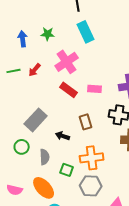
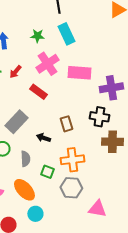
green star: (48, 34) -> (37, 36), moved
pink rectangle: (95, 89) -> (79, 73), moved, size x1.6
red rectangle: (69, 90) -> (38, 92), moved

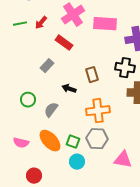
gray rectangle: (16, 122) -> (47, 66), moved, size x0.6
gray semicircle: (25, 159) -> (51, 110), turned -140
green square: (47, 172) -> (73, 142), moved
cyan circle: (35, 214) -> (77, 162), moved

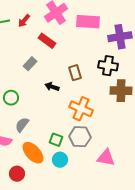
gray semicircle: (51, 110) -> (22, 125), moved
orange cross: (98, 111) -> (81, 109), turned 30
orange ellipse: (50, 141) -> (33, 153), moved

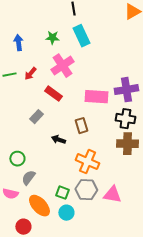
pink rectangle: (88, 22) -> (96, 97), moved
black cross: (108, 66) -> (125, 119), moved
green circle: (11, 98) -> (17, 159), moved
pink triangle: (106, 158) -> (112, 195), moved

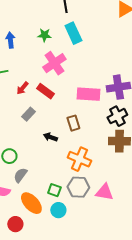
red arrow: (30, 74) -> (22, 88), moved
black cross: (125, 119) -> (117, 116), turned -36

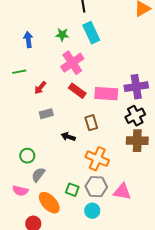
red rectangle: (45, 91) -> (77, 91), moved
gray rectangle: (28, 114) -> (46, 114), turned 32
cyan circle: (58, 210) -> (92, 211), moved

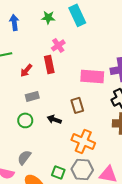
pink cross: (72, 63) -> (58, 45), size x0.6
red rectangle: (77, 91) -> (49, 64), moved, turned 42
green circle: (27, 156) -> (25, 120), moved

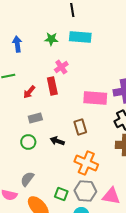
cyan rectangle: (77, 15) -> (80, 37), turned -60

